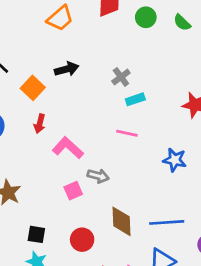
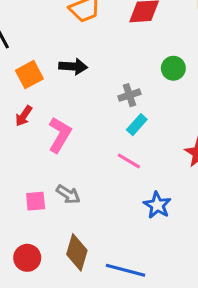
green circle: (146, 17) -> (173, 68), moved
cyan rectangle: (135, 99) -> (137, 125), turned -48
pink line: (127, 133) -> (129, 161), moved
pink L-shape: (68, 148) -> (60, 135), moved, turned 60

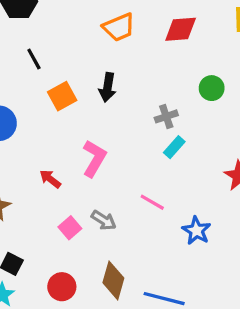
black arrow: (73, 66) -> (108, 87), turned 96
red arrow: (24, 116) -> (50, 179), moved, turned 95
pink line: (129, 161) -> (152, 202), moved
pink square: (36, 201) -> (70, 228), turned -35

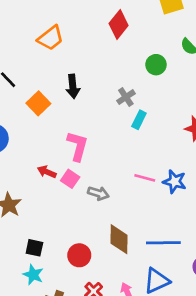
orange trapezoid: (119, 27) -> (51, 38), moved
red diamond: (181, 29) -> (119, 24), turned -32
pink line: (152, 202) -> (145, 178), moved
pink square: (70, 228) -> (70, 179), moved

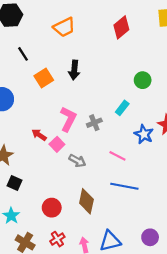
green circle: (156, 65) -> (143, 80), moved
gray cross: (126, 97) -> (94, 123), moved
blue star: (175, 182) -> (144, 134), moved
blue line: (163, 243) -> (124, 186), moved
black square: (34, 248) -> (15, 183), moved

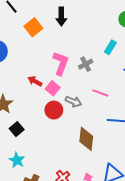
pink line: (117, 156) -> (100, 93), moved
black square: (15, 183) -> (17, 129), turned 32
red circle: (52, 208) -> (54, 110), moved

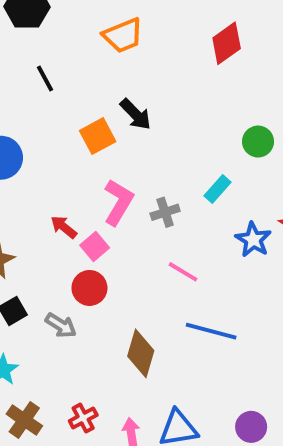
black arrow: (61, 17) -> (136, 114), turned -54
orange square: (33, 27) -> (98, 136), moved
gray arrow: (73, 102) -> (61, 325), moved

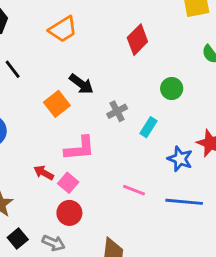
red diamond: (227, 43) -> (137, 40), moved
pink L-shape: (118, 202) -> (80, 148), turned 64
gray cross: (165, 212) -> (117, 111), moved
blue line: (211, 331) -> (184, 202), moved

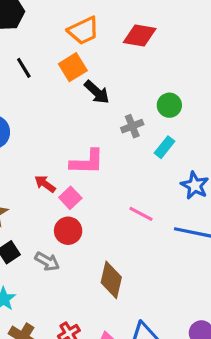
red diamond: (137, 40) -> (140, 36), moved, turned 48
green circle: (172, 88) -> (169, 105), moved
orange square: (57, 104) -> (73, 67), moved

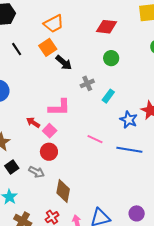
red diamond: (140, 36) -> (107, 27), moved
green circle: (169, 105) -> (111, 58), moved
brown diamond: (111, 280) -> (63, 191), moved

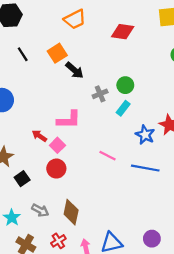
orange trapezoid: (54, 24) -> (75, 19), moved
green circle: (111, 58) -> (125, 85), moved
black square: (12, 167) -> (22, 179), moved
gray arrow: (36, 172) -> (40, 210), moved

